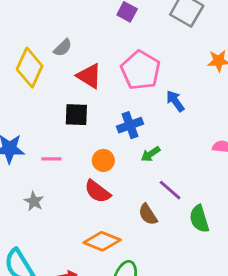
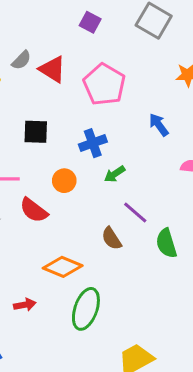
red triangle: (89, 76) -> (52, 69), moved
blue arrow: (175, 101) -> (159, 125), moved
red semicircle: (98, 191) -> (34, 210), moved

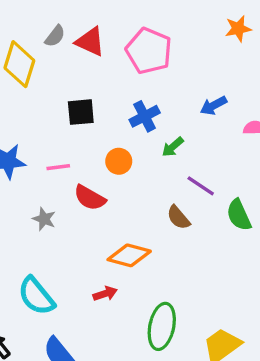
blue arrow: (159, 125) -> (214, 105), moved, turned -75
red arrow: (25, 305) -> (105, 294), moved
green ellipse: (86, 309) -> (162, 326), moved

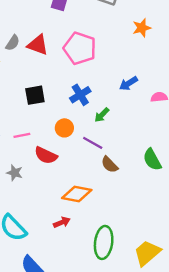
purple line: (201, 186) -> (93, 143), moved

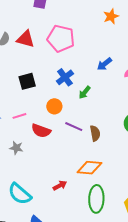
purple line: (93, 143) -> (74, 127), moved
brown semicircle: (110, 165) -> (95, 133), turned -140
orange diamond: (77, 194) -> (89, 168), moved

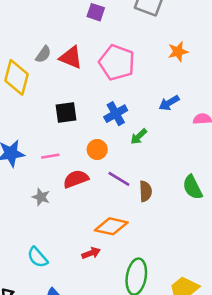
orange star: (111, 16) -> (178, 52), moved
red semicircle: (41, 131) -> (76, 179), turned 132
orange diamond: (89, 168) -> (111, 226), moved
cyan semicircle: (20, 194) -> (38, 257), size x0.7

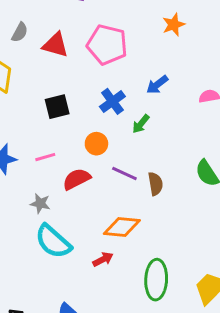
gray semicircle: (43, 54) -> (20, 32), moved
blue arrow: (169, 103) -> (157, 85), moved
cyan semicircle: (38, 257) -> (53, 242), moved, size x1.5

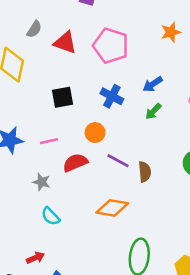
blue cross: (112, 101) -> (112, 96), turned -30
green arrow: (141, 124) -> (153, 111), moved
cyan semicircle: (53, 242) -> (51, 216), size x0.6
red arrow: (103, 259) -> (35, 258), moved

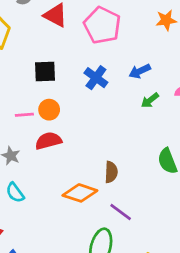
green arrow: (153, 111) -> (150, 100), moved
orange circle: (95, 133) -> (49, 110), moved
purple line: (118, 161) -> (121, 212), moved
brown semicircle: (145, 172) -> (111, 172), moved

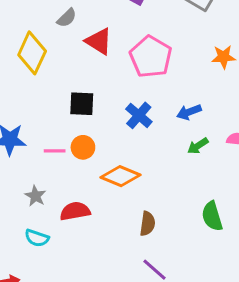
red semicircle: (48, 141) -> (75, 211), moved
cyan semicircle: (15, 193) -> (37, 238), turned -40
orange diamond: (80, 193) -> (120, 176), moved

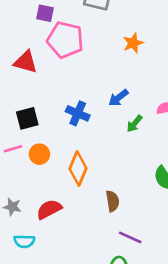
pink pentagon: (151, 57) -> (65, 40), moved
pink line: (55, 151) -> (13, 149), moved
orange diamond: (120, 176) -> (78, 169), turned -72

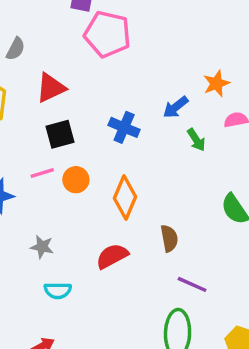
orange star: (133, 43) -> (216, 84), moved
red triangle: (25, 62) -> (51, 88), moved, turned -40
green arrow: (134, 124) -> (196, 140), turned -72
red semicircle: (49, 209) -> (112, 256), moved

